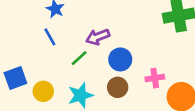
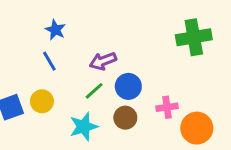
green line: (79, 58) -> (94, 91), moved
yellow circle: (43, 91) -> (42, 101), moved

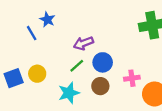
blue line: (49, 61) -> (32, 33), moved

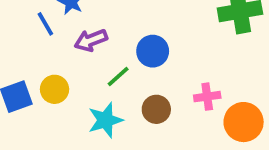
purple arrow: (83, 43) -> (91, 40), moved
blue circle: (103, 62) -> (153, 51), moved

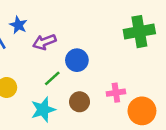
purple arrow: (91, 40) -> (44, 42), moved

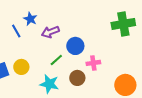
pink cross: (116, 93) -> (93, 63), moved
cyan star: (43, 110) -> (49, 84), turned 30

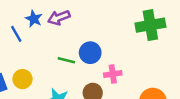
purple arrow: (50, 32) -> (59, 18), moved
green line: (56, 60) -> (66, 60), moved, turned 56

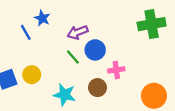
purple arrow: (59, 18) -> (78, 32), moved
green line: (66, 60) -> (73, 57), turned 35

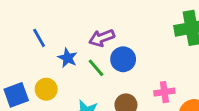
blue star: (42, 18) -> (68, 58), moved
pink cross: (116, 70) -> (164, 92), moved

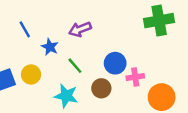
blue circle: (123, 59) -> (115, 63), moved
green line: (96, 68) -> (75, 66), moved

